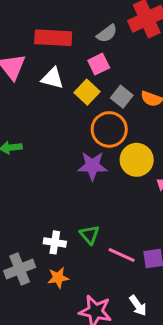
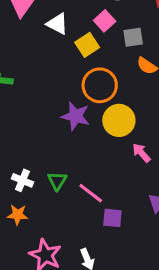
pink square: (99, 64) -> (105, 21), turned -30
gray square: (122, 97) -> (133, 37), moved, turned 30
pink line: (122, 255) -> (91, 193), moved

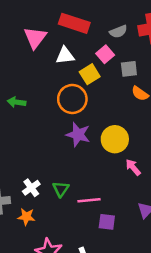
white triangle: (57, 24) -> (65, 56), turned -36
orange circle: (100, 85) -> (72, 99), moved
white cross: (22, 180) -> (31, 188), turned 30
pink line: (91, 193) -> (89, 200), turned -45

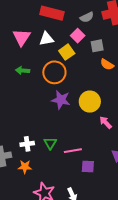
pink triangle: (35, 38) -> (21, 37), moved
green arrow: (17, 102) -> (23, 70), moved
white cross: (31, 188) -> (27, 144), turned 32

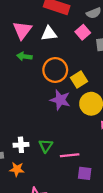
yellow square: (67, 52) -> (79, 79), moved
green arrow: (23, 70) -> (24, 56), moved

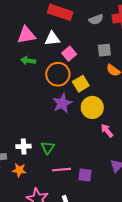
pink triangle: (22, 30) -> (26, 35), turned 42
pink square: (83, 32) -> (69, 54), moved
purple star: (60, 100) -> (62, 103), turned 30
pink line: (70, 155) -> (61, 170), moved

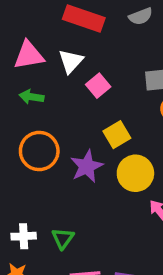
gray semicircle: (96, 19) -> (141, 16), moved
white triangle: (52, 39) -> (71, 61), turned -42
orange circle: (58, 74) -> (39, 151), moved

